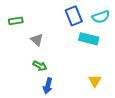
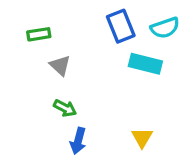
green rectangle: (16, 21) -> (39, 34), moved
yellow triangle: (95, 81) -> (142, 138), moved

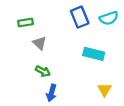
cyan rectangle: (145, 64) -> (94, 54), moved
yellow triangle: (142, 138) -> (105, 90), moved

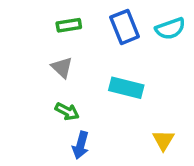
green rectangle: (26, 22) -> (69, 25), moved
cyan rectangle: (94, 54) -> (126, 88), moved

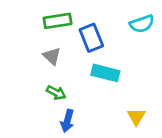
green rectangle: (69, 25) -> (58, 21), size x1.4
blue rectangle: (125, 27) -> (91, 38), moved

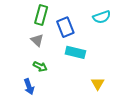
green rectangle: (58, 21) -> (41, 15), turned -66
blue arrow: (67, 121) -> (29, 87), moved, turned -35

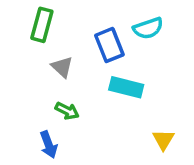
green rectangle: (41, 15) -> (42, 25), moved
cyan semicircle: (102, 17) -> (148, 28), moved

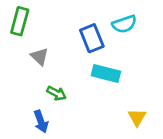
green rectangle: (42, 25) -> (20, 21), moved
gray triangle: (62, 67) -> (40, 57), moved

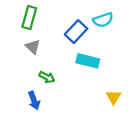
green rectangle: (20, 21) -> (29, 18), moved
blue rectangle: (92, 38) -> (76, 32), turned 65

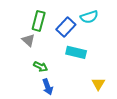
green rectangle: (29, 18) -> (39, 21), moved
blue arrow: (34, 101) -> (48, 87), moved

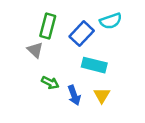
yellow triangle: (98, 84) -> (102, 95), moved
blue arrow: (48, 87) -> (74, 95), moved

